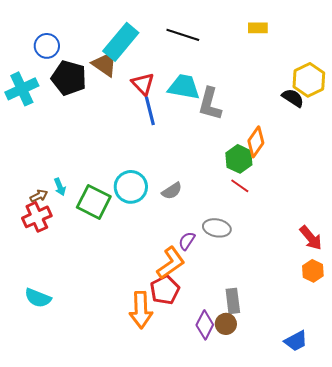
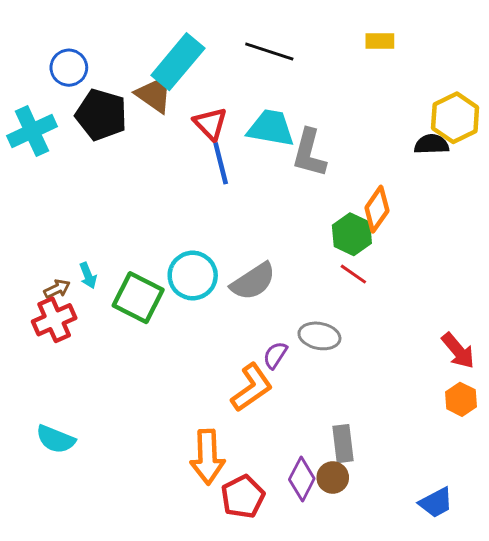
black semicircle: (293, 98) -> (432, 144), turned -35
gray semicircle: (172, 191) -> (253, 281), size x1.5
red pentagon: (165, 290) -> (243, 497), moved

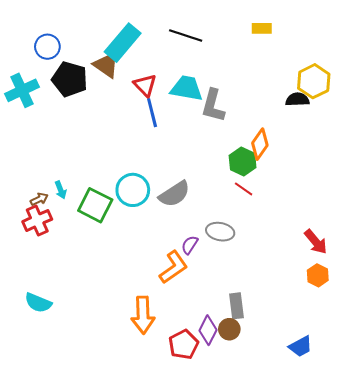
red pentagon: (243, 497) -> (184, 344), moved

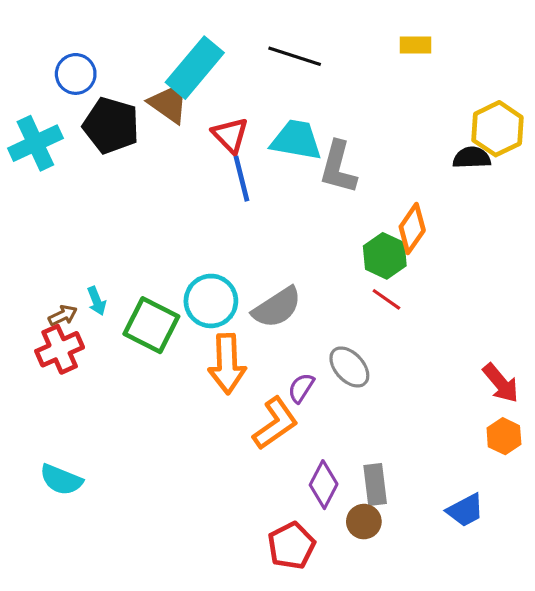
gray ellipse: (220, 232) -> (349, 367), turned 36
orange arrow: (143, 315) -> (227, 364), moved
purple diamond: (208, 330) -> (324, 485), moved
blue trapezoid: (300, 346) -> (465, 510), moved

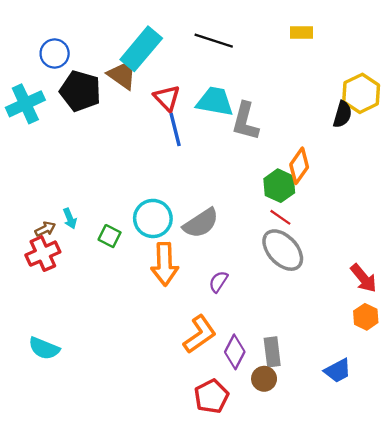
black semicircle: (472, 158) -> (342, 114), turned 108
green square: (151, 325) -> (110, 236), size x0.6
gray ellipse: (349, 367) -> (283, 250), moved, size x1.4
orange L-shape: (275, 423) -> (200, 334), moved

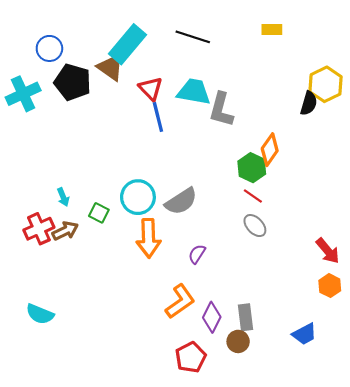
brown arrow: (45, 229) -> (65, 231), moved, size x1.4
gray ellipse: (283, 250) -> (255, 226), size x0.6

